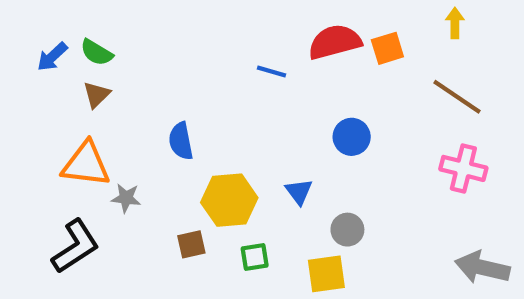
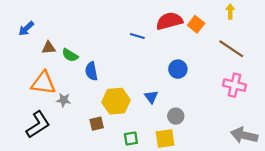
orange square: (387, 48) -> (196, 24), turned -35
green semicircle: (96, 52) -> (70, 55), moved
brown triangle: (96, 95) -> (49, 48), turned 40
green square: (255, 257) -> (131, 139), moved

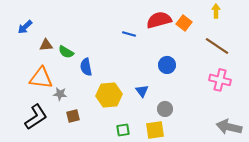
brown square: (97, 124) -> (73, 116), moved

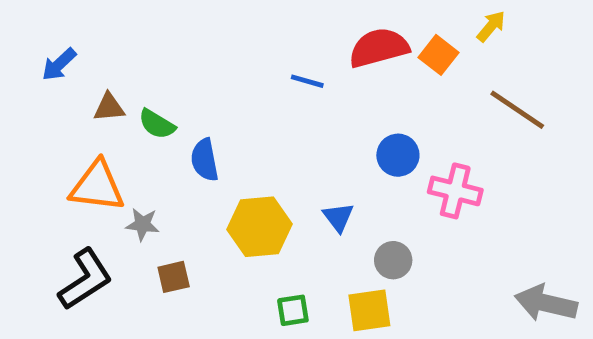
yellow arrow: (216, 11) -> (491, 26), moved, turned 40
pink cross: (220, 80) -> (455, 191), moved

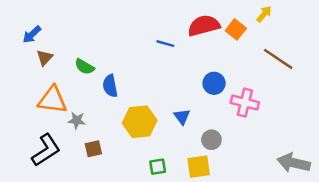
brown triangle: (109, 107) -> (45, 58), moved, turned -42

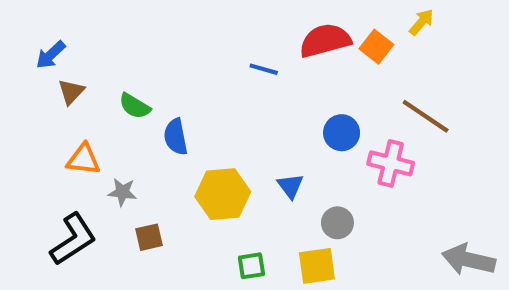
brown line: (278, 59) -> (426, 116), moved
orange triangle: (52, 100) -> (83, 159), size x0.7

